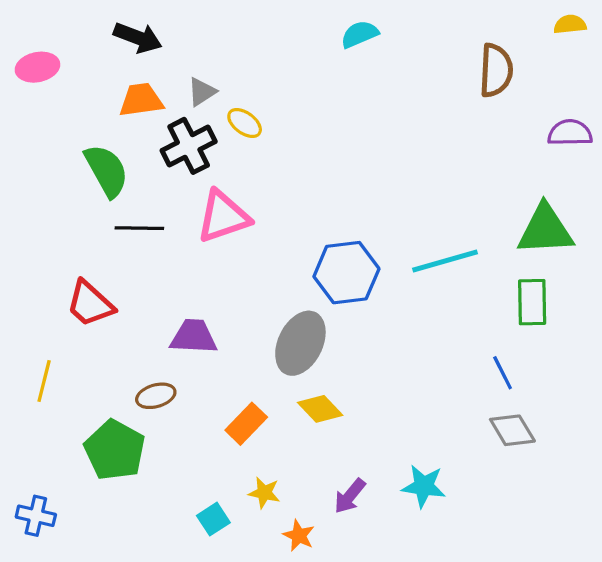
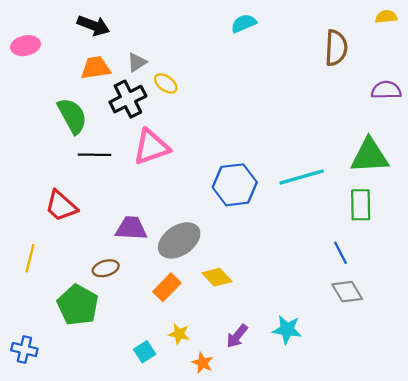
gray ellipse: (300, 343) -> (179, 240), moved, turned 30

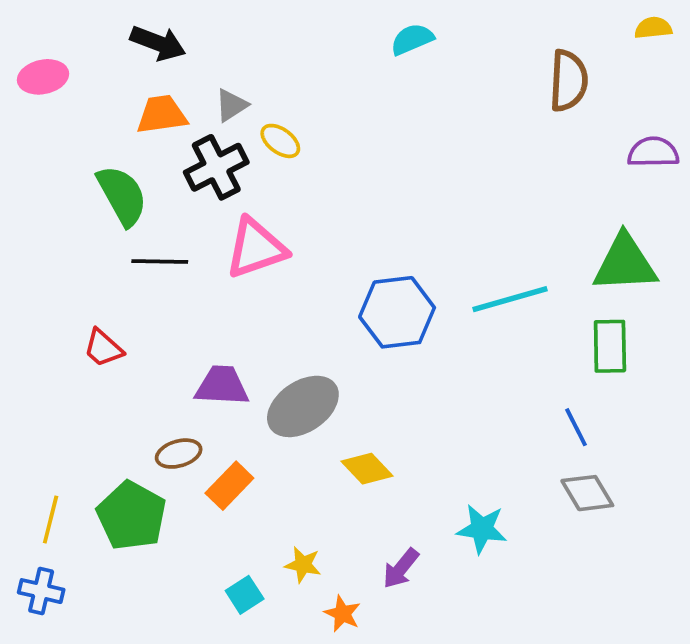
red trapezoid: (61, 206) -> (103, 348), size x0.7
yellow line: (30, 258) -> (51, 519), moved
orange rectangle: (167, 287) -> (229, 486), moved
cyan star: (287, 329) -> (482, 529), moved

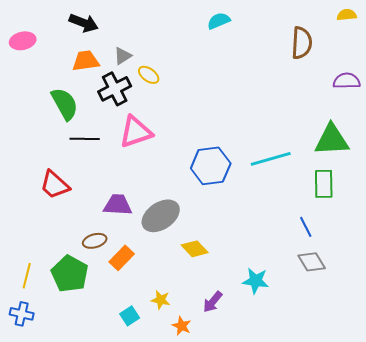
red trapezoid: (103, 348) -> (55, 185), size x1.4

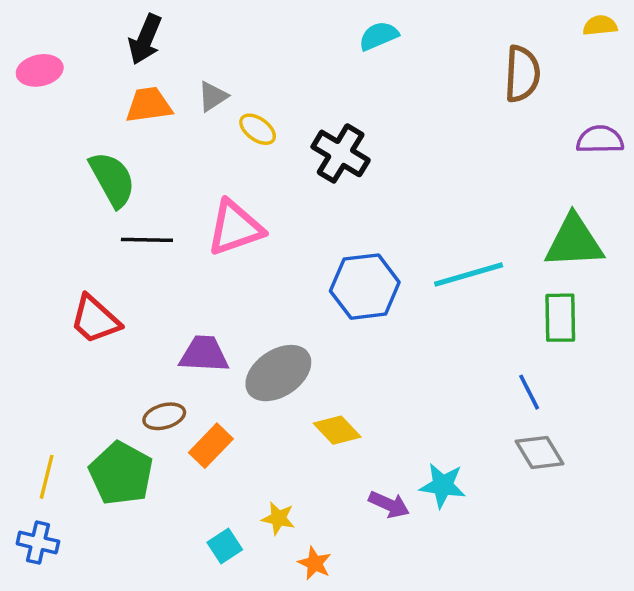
black arrow: (84, 23) -> (145, 39), turned 92
black cross: (115, 89) -> (341, 153), moved, turned -32
purple arrow: (213, 302) -> (389, 504), moved, turned -105

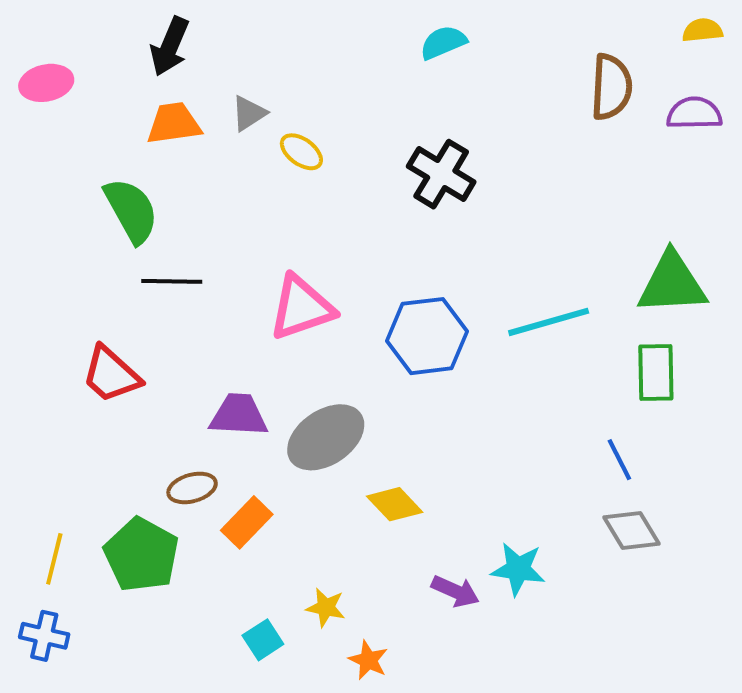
purple semicircle: (600, 140) -> (694, 113), moved
black cross: (341, 153) -> (441, 174), moved
pink triangle: (235, 228) -> (301, 308), moved

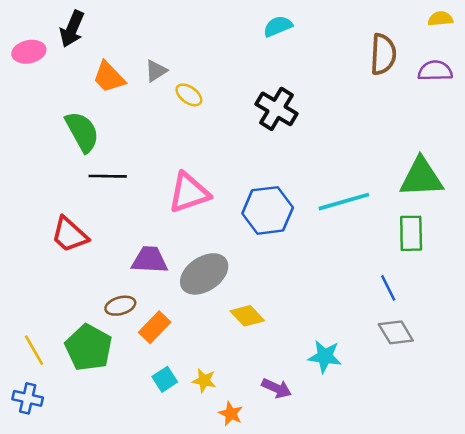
black arrow: (170, 46) -> (72, 29), moved
orange trapezoid: (174, 123) -> (109, 77), turned -126
yellow line: (54, 559) -> (34, 350), turned -44
purple arrow: (455, 591) -> (276, 388), moved
cyan square: (263, 640) -> (165, 379), moved

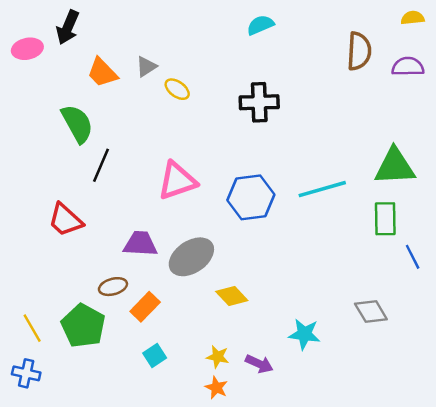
black cross: (276, 109) -> (259, 102), turned -33
black line: (108, 176) -> (101, 165), turned -68
blue line: (388, 288) -> (413, 257), moved
yellow star: (204, 381) -> (218, 357), moved

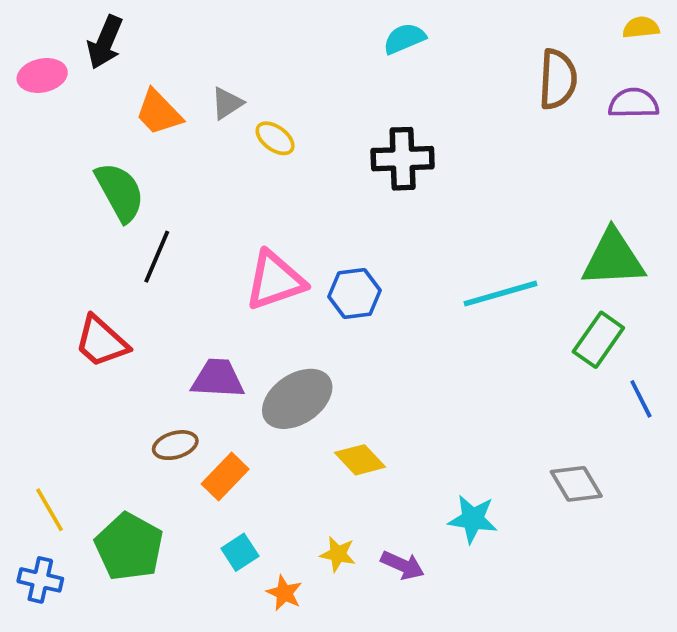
blue hexagon: (251, 197) -> (354, 294), moved, size x0.7
green rectangle: (385, 219) -> (598, 340), turned 36
green pentagon: (83, 326) -> (129, 547), moved
orange star: (216, 388) -> (284, 593), moved

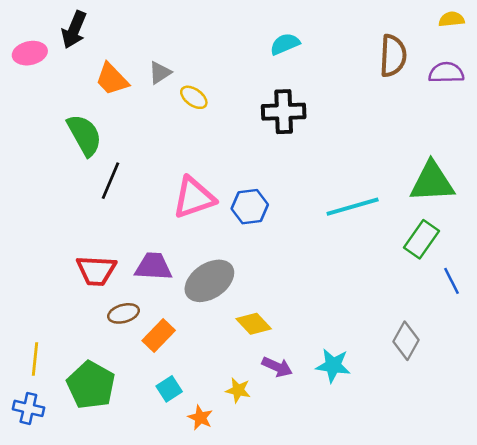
cyan semicircle: (404, 39) -> (285, 44), moved
red trapezoid: (101, 342) -> (96, 270), moved, turned -39
gray diamond: (576, 484) -> (406, 341), turned 60
yellow line: (50, 510) -> (35, 359), turned 36
purple arrow: (403, 565) -> (277, 367), moved

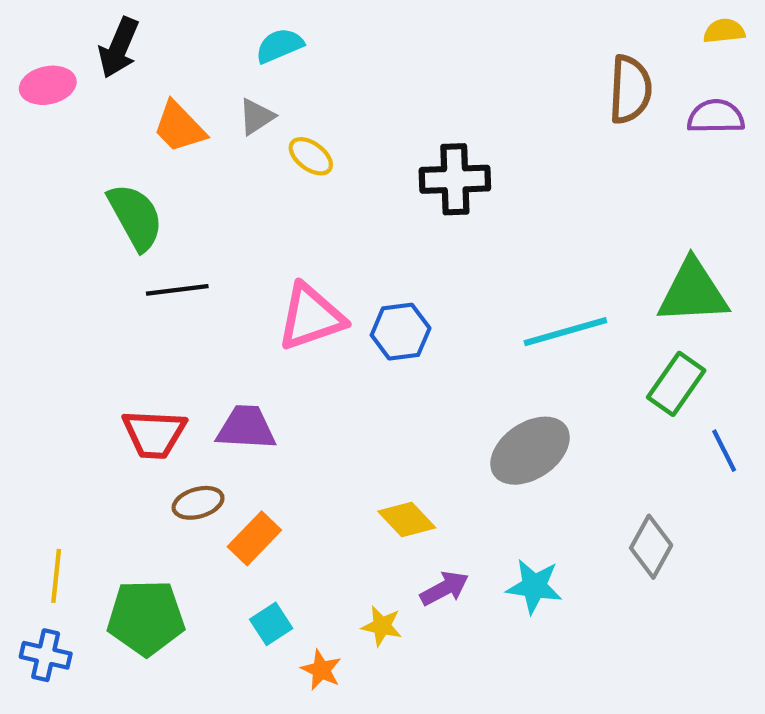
cyan semicircle: (285, 44) -> (279, 46), moved
black line: (110, 181) -> (177, 290), turned 60
gray ellipse: (209, 281) -> (530, 451), moved
purple arrow: (277, 367) -> (444, 588), turned -52
green pentagon: (91, 385) -> (146, 618), turned -30

